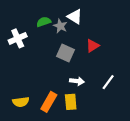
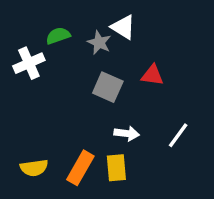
green semicircle: (44, 22) -> (58, 36), moved
red triangle: (93, 46) -> (152, 75), turned 40

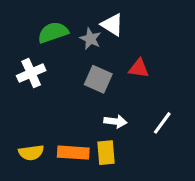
green semicircle: (58, 36) -> (53, 32), size x1.4
white cross: (29, 63) -> (31, 73), moved
orange rectangle: (80, 168) -> (73, 153), turned 64

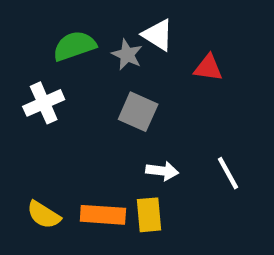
red triangle: (139, 68) -> (208, 68), moved
white line: (162, 123) -> (228, 173), turned -65
yellow semicircle: (31, 153) -> (44, 215), turned 40

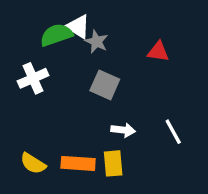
white triangle: (158, 35) -> (78, 27), moved

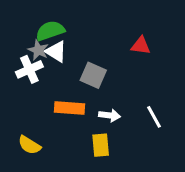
white triangle: (78, 27) -> (56, 52), moved
gray star: (96, 42) -> (38, 50), moved
orange rectangle: (78, 163) -> (69, 108), moved

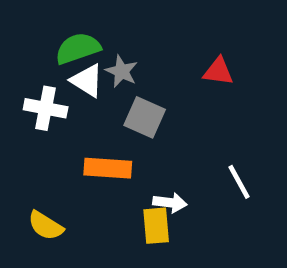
gray star: (38, 50) -> (122, 71), moved
white cross: (29, 69) -> (46, 108), turned 35
white arrow: (110, 115) -> (170, 203), moved

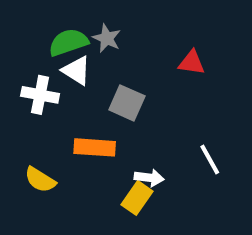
gray star: (122, 71) -> (107, 38), moved
yellow semicircle: (46, 226) -> (40, 180), moved
yellow rectangle: (156, 226) -> (137, 198), turned 40

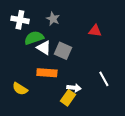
green semicircle: (68, 42) -> (34, 38), moved
white triangle: (76, 71) -> (44, 48), moved
white cross: (40, 95) -> (20, 20), moved

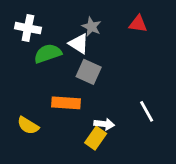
gray star: (53, 19) -> (91, 27), moved
red triangle: (95, 31) -> (138, 24), moved
white triangle: (44, 48) -> (79, 44), moved

